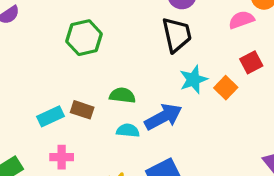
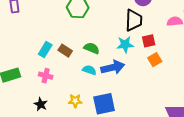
red square: (251, 62) -> (149, 41), moved
cyan star: (193, 80) -> (125, 45), moved
cyan rectangle: (50, 116) -> (45, 49), turned -49

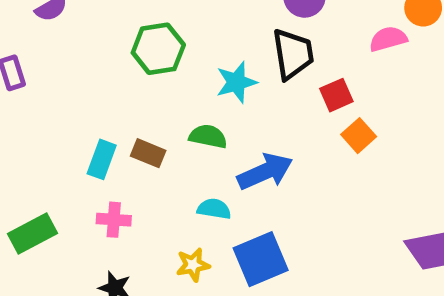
cyan star: (125, 45) -> (236, 82), moved
cyan semicircle: (89, 70) -> (214, 209), moved

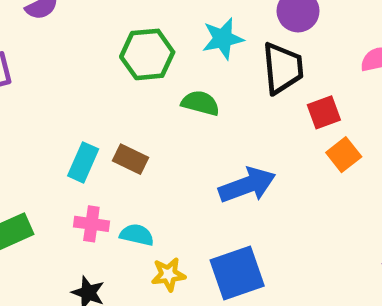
cyan star: (236, 82) -> (223, 39), moved
green semicircle: (208, 136) -> (200, 103), moved
cyan semicircle: (214, 209) -> (137, 235), moved

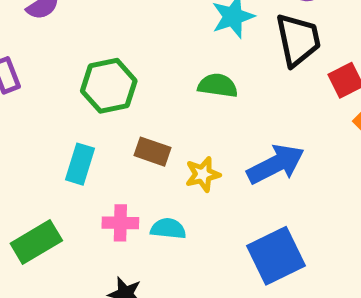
green hexagon: (147, 54) -> (109, 86), moved
cyan rectangle: (83, 162) -> (80, 164), moved
yellow star: (168, 274) -> (203, 174), moved

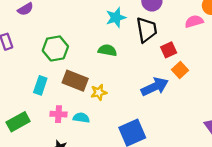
brown rectangle: (153, 152) -> (75, 81), size x1.5
blue arrow: (276, 164) -> (155, 87), moved

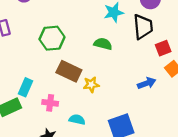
cyan rectangle: (40, 85) -> (25, 87), moved
blue arrow: (155, 87) -> (147, 83), size x0.7
cyan semicircle: (81, 118) -> (77, 120), moved

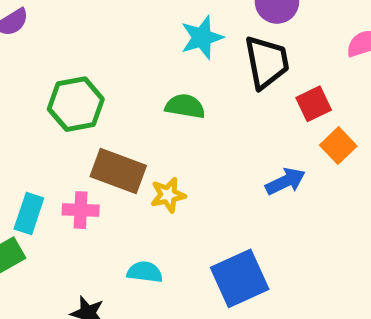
pink cross: (50, 103) -> (81, 210), moved

